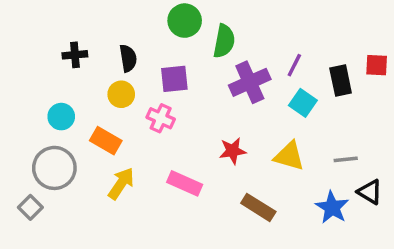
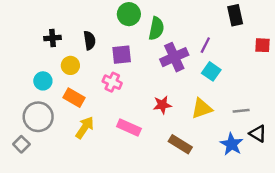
black rectangle: (341, 81) -> (235, 15), moved
yellow circle: (121, 94) -> (70, 65), moved
yellow triangle: (289, 156) -> (202, 108), turned -35

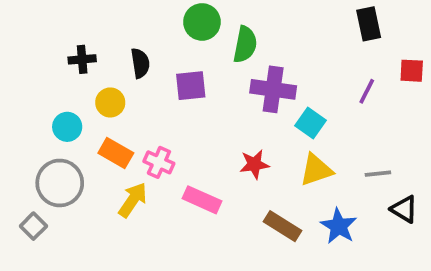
purple line: (205, 45) -> (367, 91), moved
purple cross: (174, 57) -> (273, 89), turned 32
cyan square: (211, 71) -> (311, 123), moved
pink cross: (112, 82) -> (159, 162), moved
blue star: (232, 144) -> (339, 226), moved

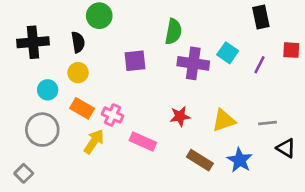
green circle: (202, 22) -> (99, 16), moved
black cross: (82, 59) -> (33, 42), moved, size x1.6
black semicircle: (140, 63) -> (78, 42), moved
cyan square: (311, 123) -> (228, 53), moved
gray square: (33, 226) -> (24, 173), moved

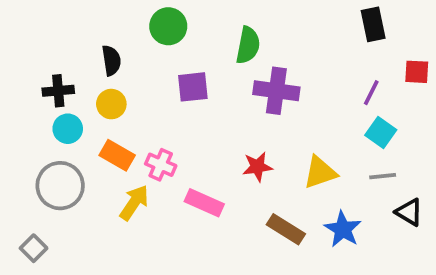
green circle: (99, 16) -> (168, 26), moved
black cross: (33, 42) -> (58, 91), moved, size x0.7
cyan square: (228, 53) -> (381, 132), moved

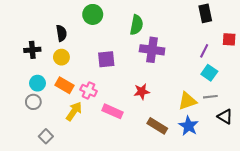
purple square: (193, 87) -> (106, 59), moved
cyan circle: (68, 129) -> (37, 83), moved
yellow triangle: (320, 172) -> (187, 101), moved
gray circle: (60, 186) -> (33, 102), size x0.6
gray square: (34, 248) -> (46, 136), moved

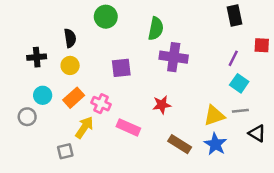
orange rectangle: (65, 85) -> (74, 98), turned -72
gray circle: (33, 102) -> (27, 117), moved
gray square: (46, 136) -> (65, 151), moved, turned 32

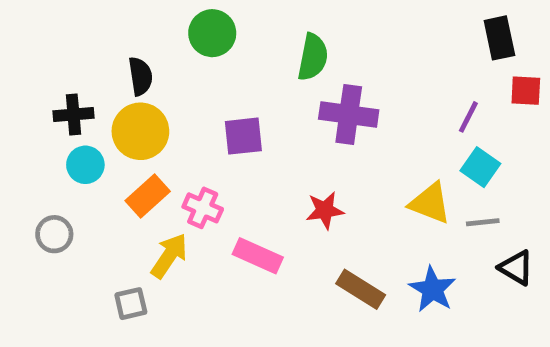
black rectangle: (234, 15) -> (499, 38), moved
yellow circle: (70, 65) -> (140, 131), size x1.5
cyan circle: (43, 95) -> (85, 165), moved
yellow triangle: (214, 116) -> (430, 203), moved, turned 40

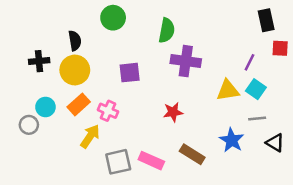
cyan circle: (85, 165) -> (45, 107), moved
yellow triangle: (430, 203) -> (228, 90), moved, turned -30
pink rectangle: (258, 256) -> (151, 161), moved
blue star: (432, 289) -> (232, 140), moved
gray square: (131, 304) -> (118, 162), moved, size x1.5

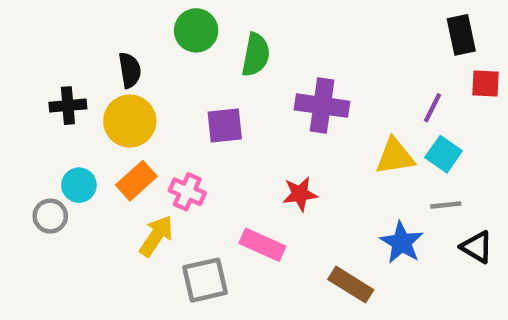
green semicircle: (167, 30) -> (256, 55), moved
brown rectangle: (192, 154) -> (351, 285), moved
pink rectangle: (151, 161) -> (262, 245), moved

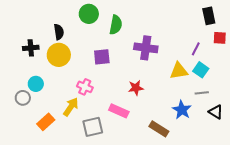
orange rectangle: (136, 181) -> (46, 122), moved

